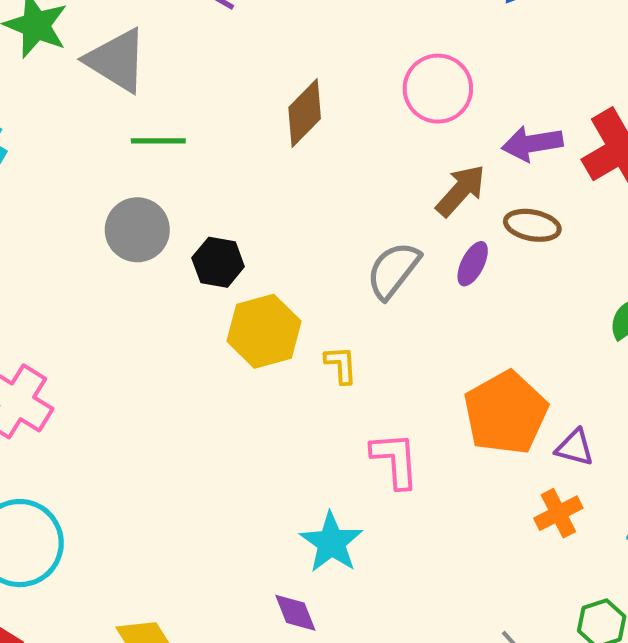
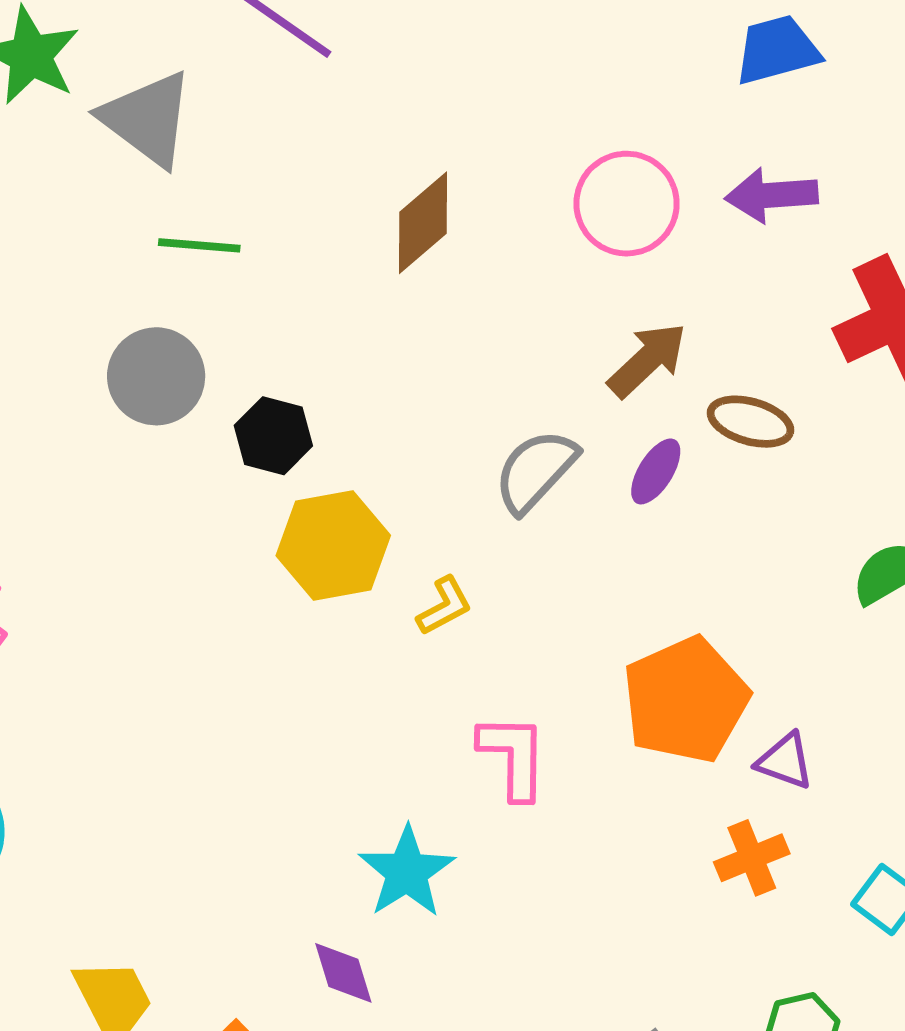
purple arrow: (532, 143) -> (772, 195), moved
yellow L-shape: (341, 365) -> (444, 606), turned 60

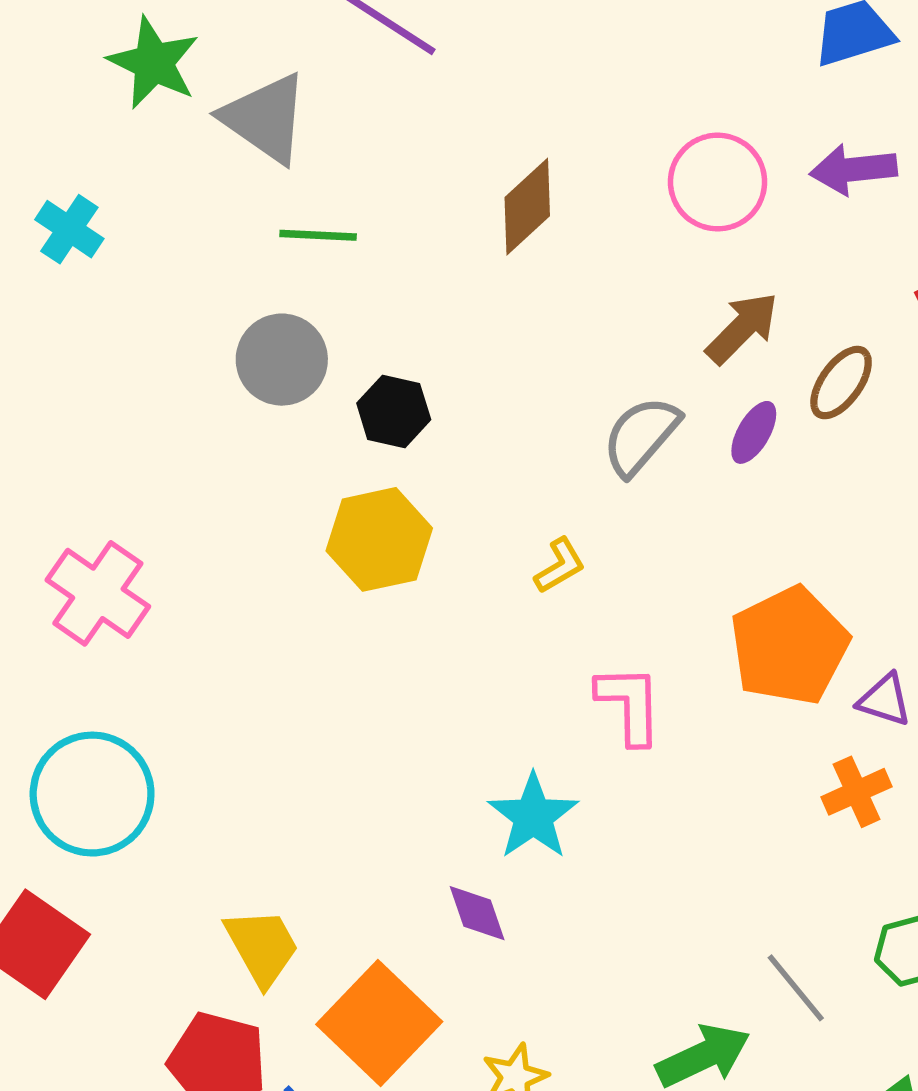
brown ellipse: (750, 422) -> (841, 383), turned -68
yellow hexagon: (333, 545) -> (379, 539), moved

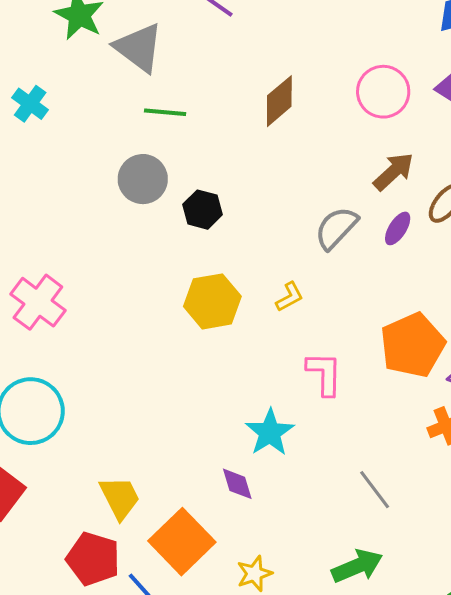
yellow hexagon: (379, 539) -> (212, 301), moved
gray line: (796, 988) -> (375, 490), moved

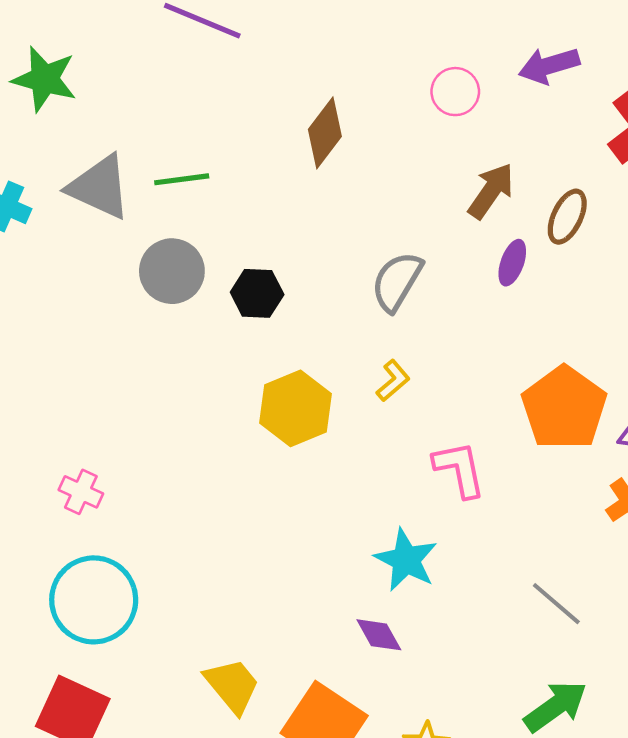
gray triangle: (139, 48) -> (99, 187), moved
pink circle: (383, 92) -> (455, 92), size x0.7
gray semicircle: (336, 228) -> (397, 281), moved
pink cross: (38, 302) -> (81, 492), moved, size x0.6

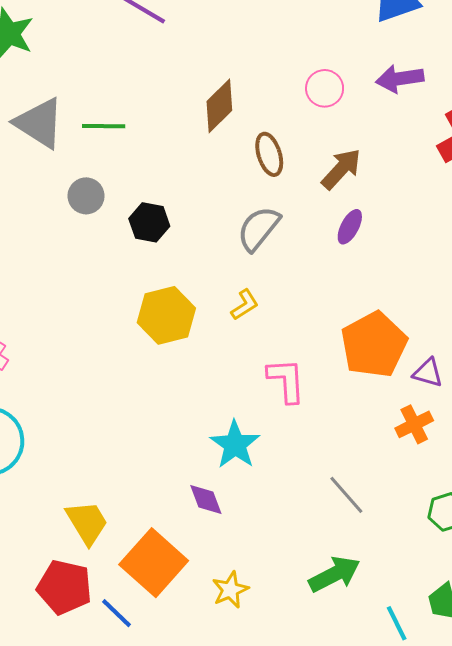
brown ellipse: (567, 217) -> (269, 154), moved, turned -51
gray circle: (172, 271) -> (86, 196), size x0.7

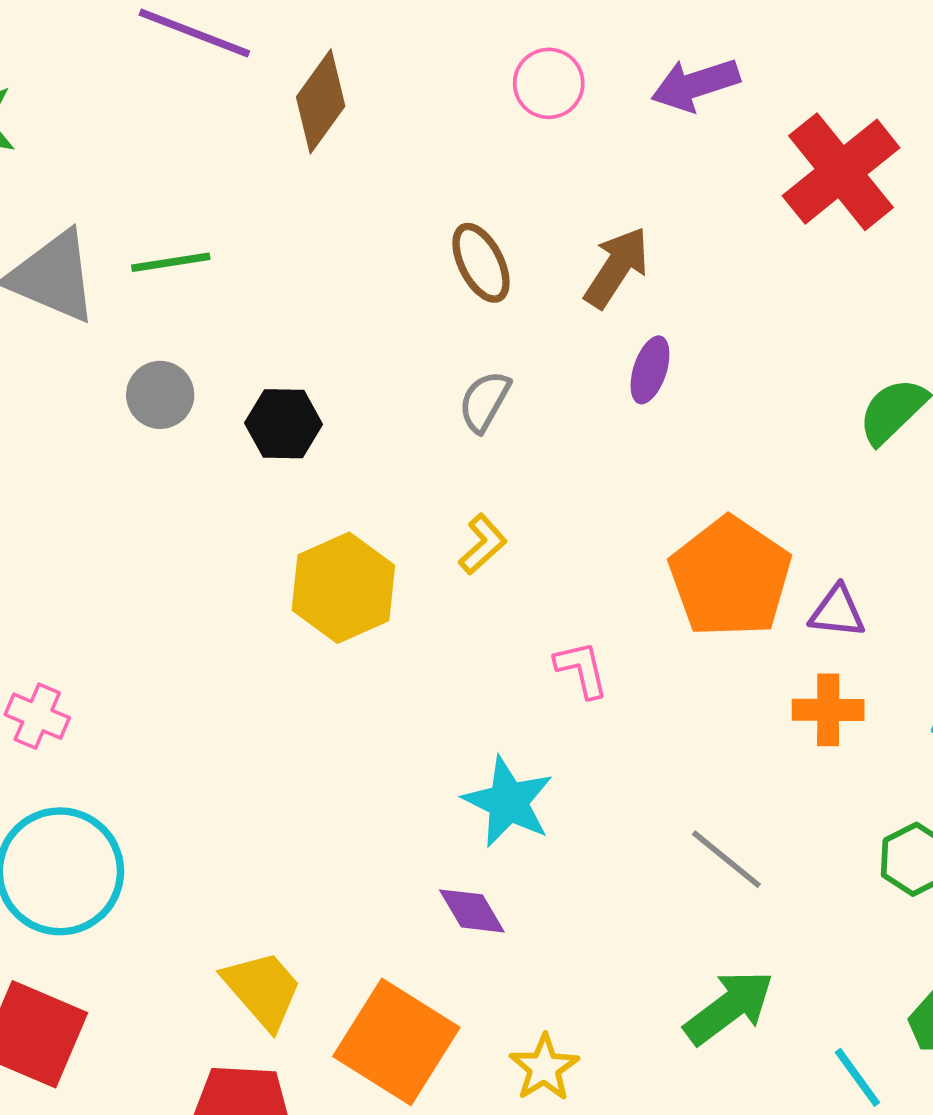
pink circle: (325, 88) -> (549, 83), moved
brown diamond: (219, 106) -> (321, 101), moved
gray semicircle: (259, 229) -> (484, 401), size x0.7
pink L-shape: (286, 380) -> (582, 669), size x0.7
orange cross: (414, 424) -> (828, 710), turned 36

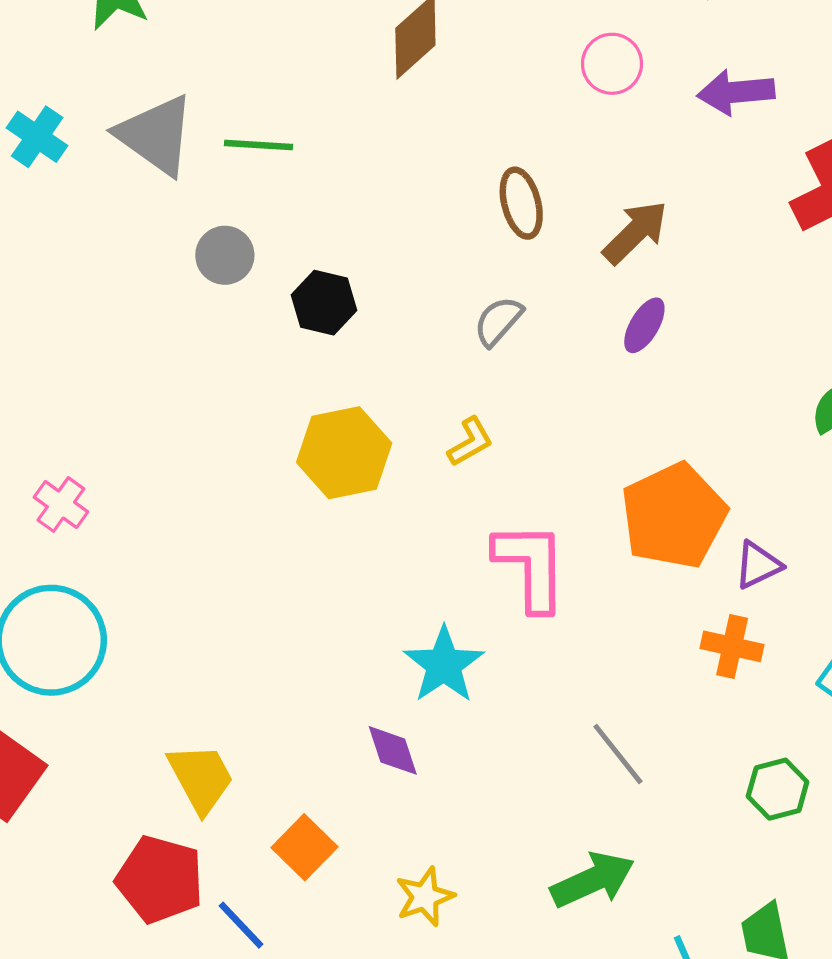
purple triangle: (837, 612) -> (758, 565), turned -44
pink L-shape: (582, 669) -> (531, 566), size x1.8
orange square: (396, 1042) -> (304, 847), size x0.6

